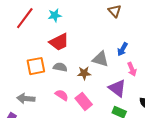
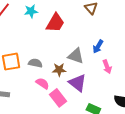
red trapezoid: (59, 42) -> (55, 23), moved, turned -35
purple triangle: (117, 88) -> (78, 83), moved
pink semicircle: (62, 95) -> (42, 83), moved

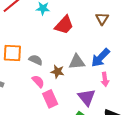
blue arrow: (98, 47) -> (100, 58), size x1.5
gray triangle: (76, 56) -> (77, 62), turned -36
purple triangle: (78, 83) -> (87, 97), moved

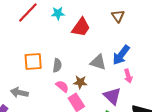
gray semicircle: (36, 60) -> (57, 65), turned 80
gray triangle: (77, 62) -> (98, 62), turned 30
brown star: (57, 72) -> (80, 82), moved

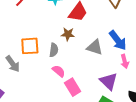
blue arrow: (121, 55) -> (118, 40), turned -75
brown star: (80, 82) -> (68, 34), moved
gray arrow: (19, 93) -> (13, 64), moved, turned -138

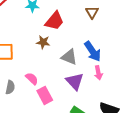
gray semicircle: (54, 50) -> (10, 87), moved
purple triangle: (109, 81) -> (75, 81), moved

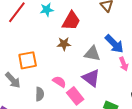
purple triangle: (75, 81) -> (91, 78), moved

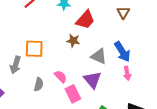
gray arrow: (13, 80) -> (15, 65), turned 48

